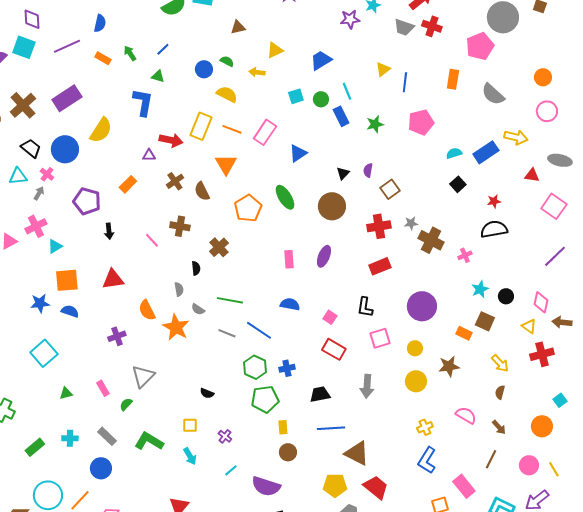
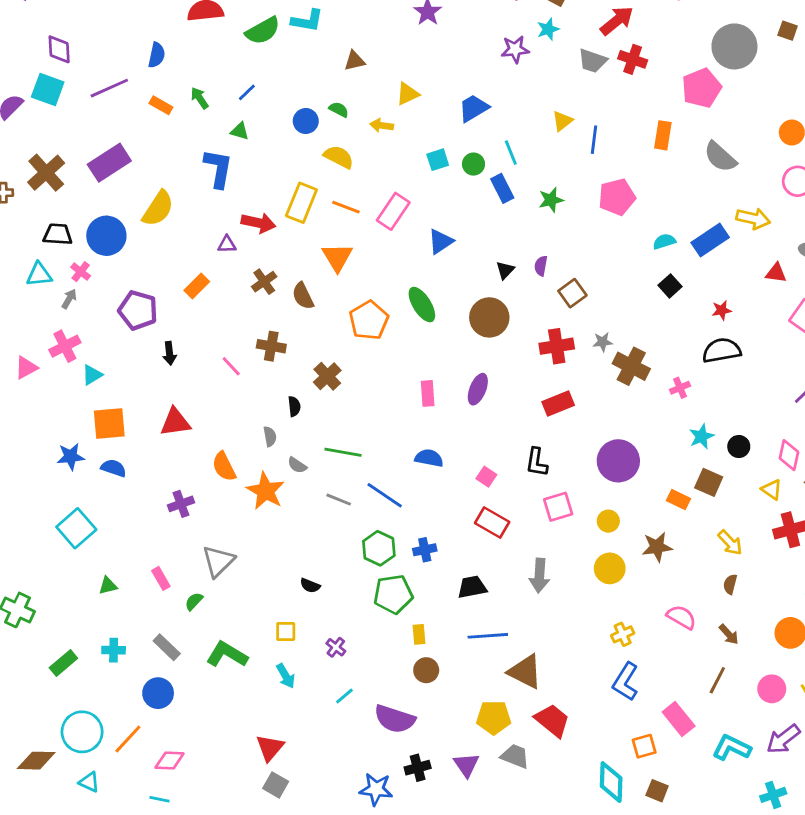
black trapezoid: (31, 148) -> (58, 234), turned -35

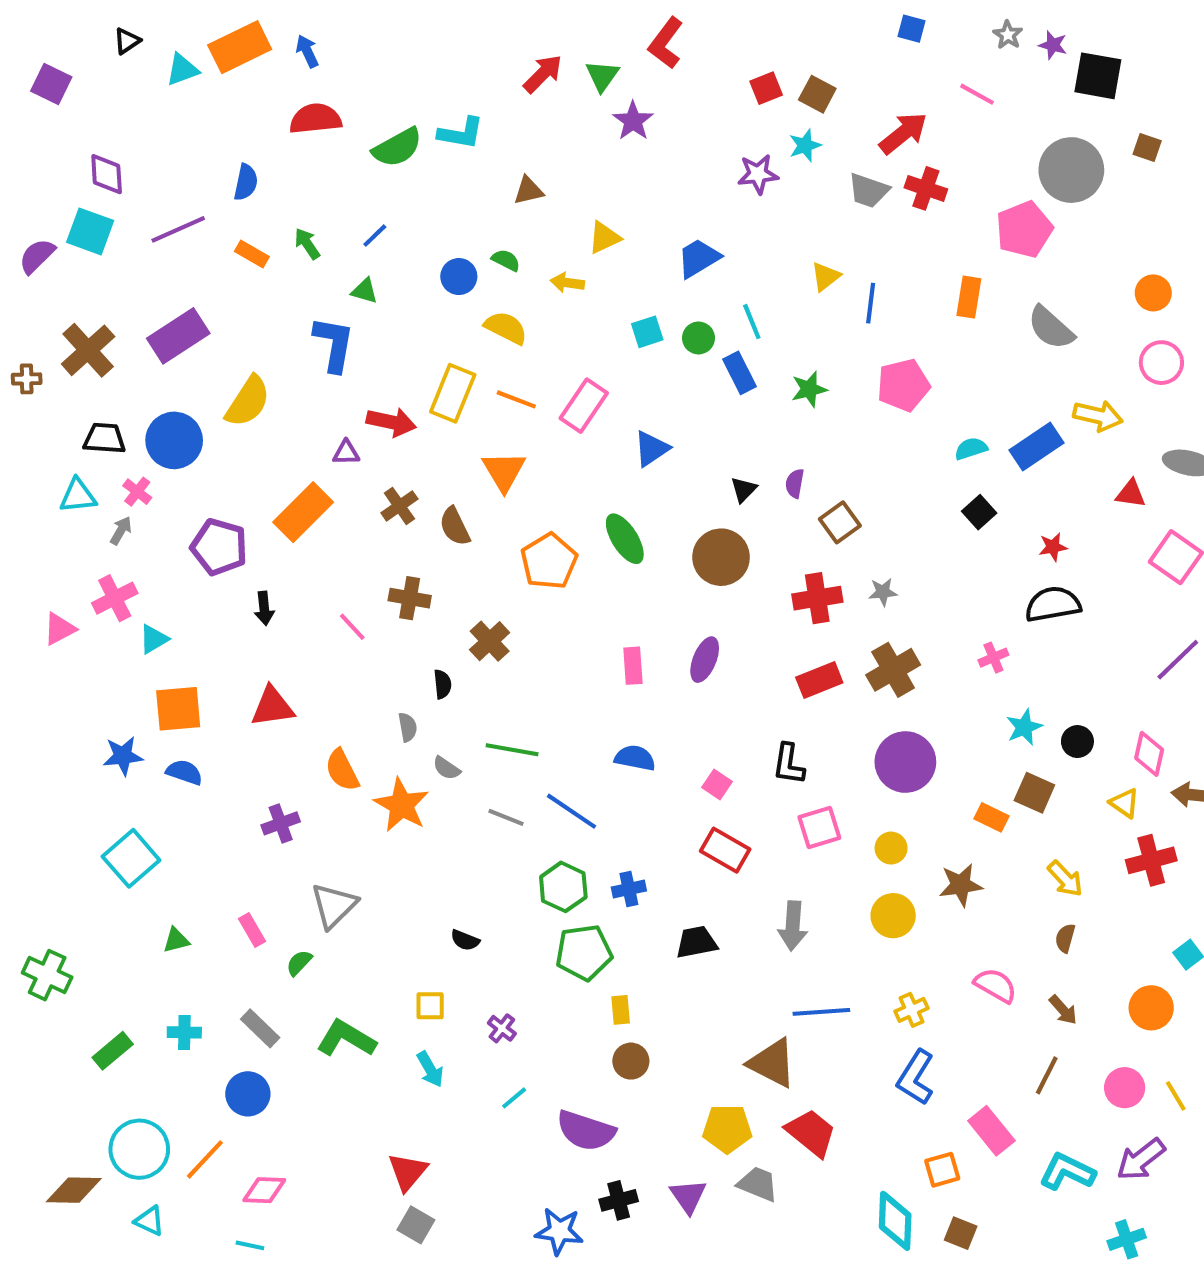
orange rectangle: (197, 286) -> (303, 512), size x1.6
brown cross: (631, 366) -> (893, 670), moved, turned 33
blue line: (488, 636) -> (821, 1012), moved

